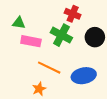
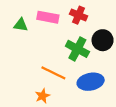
green cross: (61, 35) -> (77, 49), moved
pink rectangle: (31, 41) -> (48, 17), moved

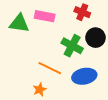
red cross: (79, 15) -> (82, 12), moved
green triangle: (21, 25) -> (19, 23), size x1.5

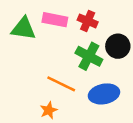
red cross: (82, 12) -> (88, 21), moved

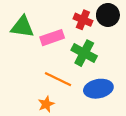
pink rectangle: (55, 20) -> (52, 38), moved, turned -30
black circle: (118, 46) -> (108, 15), moved

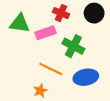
red cross: (83, 20) -> (61, 13), moved

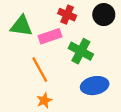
orange line: (51, 69) -> (40, 70), moved, turned 35

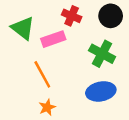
green triangle: (21, 26) -> (23, 28), turned 30
green cross: (81, 51) -> (102, 54), moved

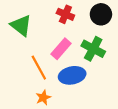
pink rectangle: (53, 39) -> (61, 49), moved, turned -30
blue ellipse: (101, 91) -> (72, 75), moved

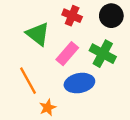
green triangle: (21, 25) -> (38, 34), moved
orange line: (39, 68) -> (28, 81), moved

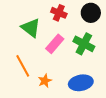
blue ellipse: (79, 83) -> (81, 83), moved
orange star: (48, 108) -> (45, 81), moved

